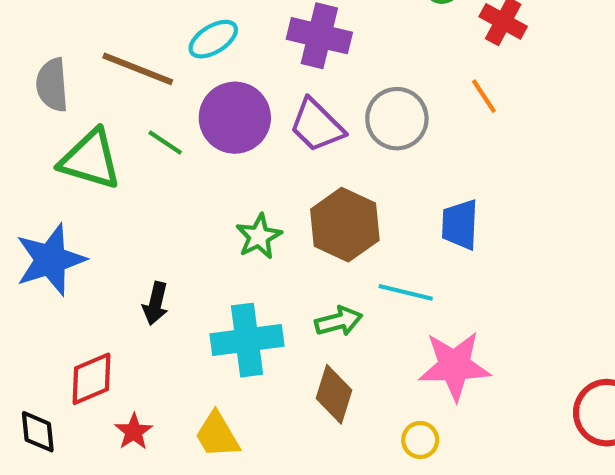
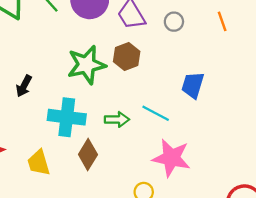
gray circle: (397, 119) -> (174, 22), size x0.6
brown hexagon: (345, 225) -> (127, 56), moved, size x0.7
green star: (259, 236) -> (86, 65), size x1.6
brown diamond: (334, 394) -> (88, 155), moved

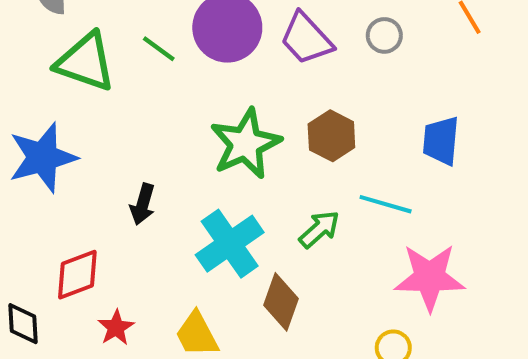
brown hexagon: (127, 56) -> (331, 136), moved
cyan cross: (67, 117) -> (230, 244), turned -30
green arrow: (117, 119) -> (319, 229), turned -30

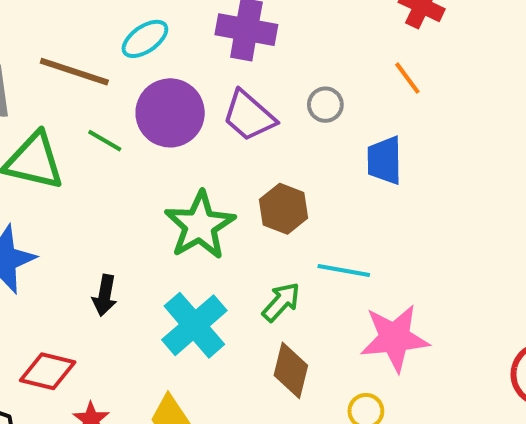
blue trapezoid: (441, 141) -> (384, 160), moved
red diamond: (77, 275) -> (48, 371), turned 40
brown diamond: (281, 302) -> (291, 370), moved

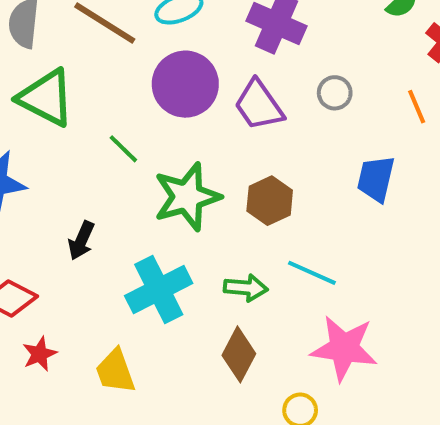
gray circle: (325, 105) -> (335, 93), moved
green line: (105, 141) -> (123, 149), moved
green arrow: (281, 302) -> (246, 288), turned 39

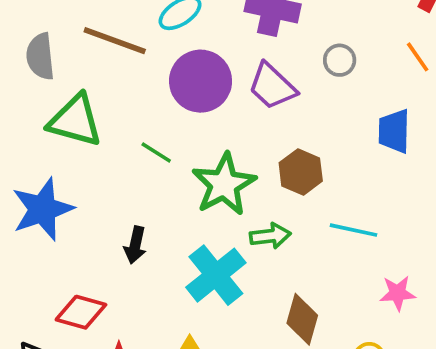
green arrow: (246, 288) -> (270, 236), moved
pink star: (344, 348) -> (398, 293), size x0.6

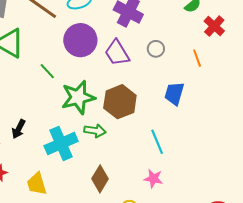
brown hexagon: (301, 172) -> (120, 102), size x1.4
cyan line: (354, 230) -> (157, 142), moved, turned 40
black arrow: (135, 245) -> (19, 129), moved

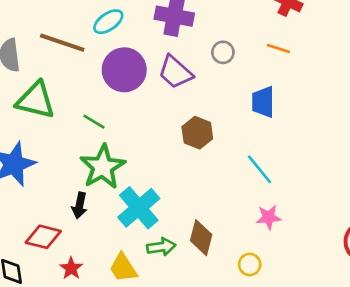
orange line: (197, 58) -> (278, 49), turned -36
green star: (78, 97) -> (103, 167), moved
brown hexagon: (120, 102) -> (197, 133), size x0.7
green arrow: (95, 131) -> (161, 247), moved

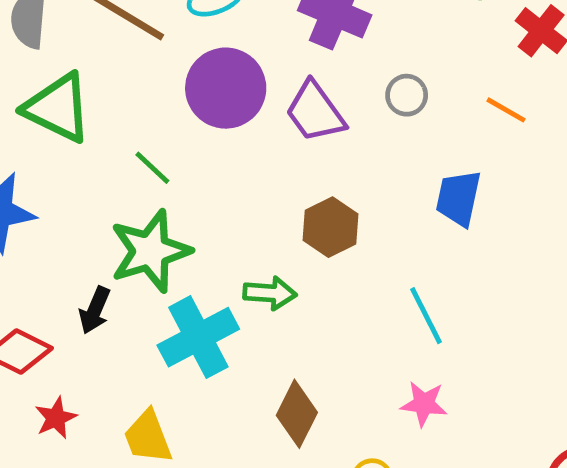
green arrow: (161, 247) -> (270, 293), moved

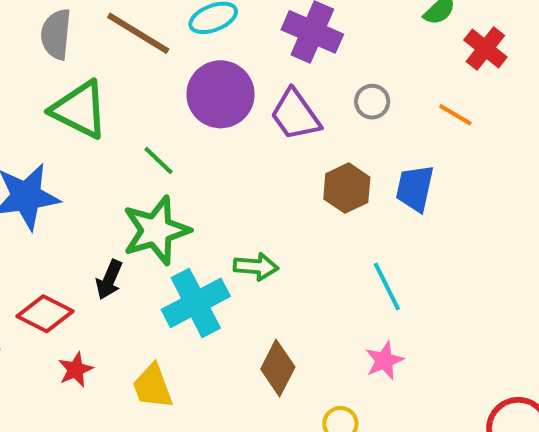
brown hexagon: (331, 227) -> (347, 188), moved
pink star: (424, 404) -> (384, 360), turned -30

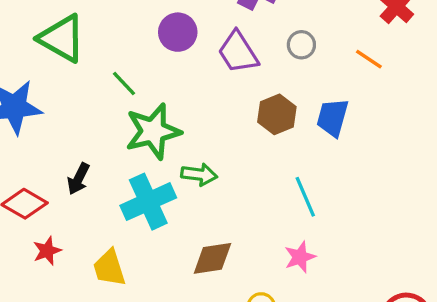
purple circle: (220, 94) -> (178, 32), size x0.7
green star: (156, 230) -> (153, 131), moved
brown diamond: (278, 368) -> (212, 258), turned 51

